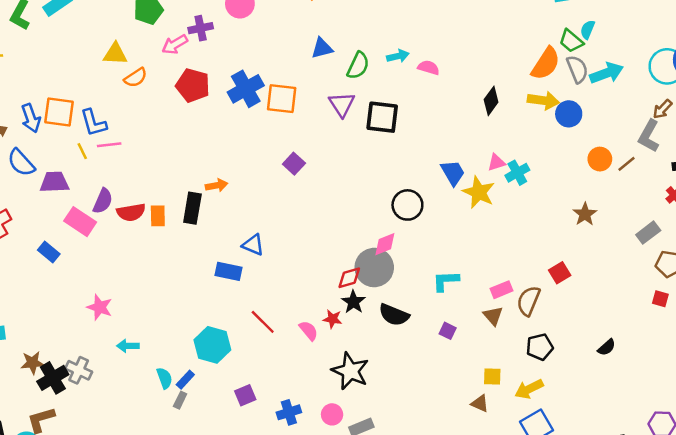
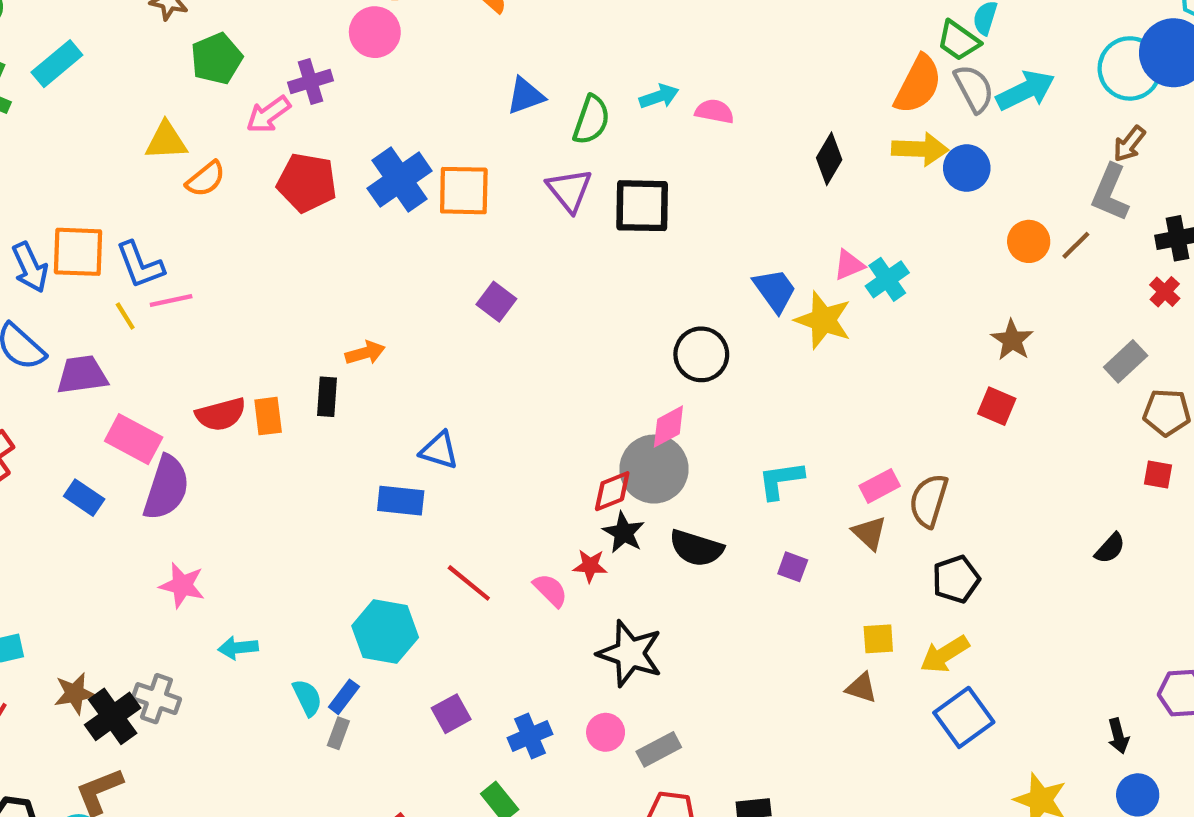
purple semicircle: (103, 201) -> (166, 488), moved, size x1.4
black rectangle: (192, 208) -> (327, 397), size x0.7
red square: (560, 273) -> (997, 406), moved, turned -30
black semicircle: (607, 347) -> (1110, 548), moved

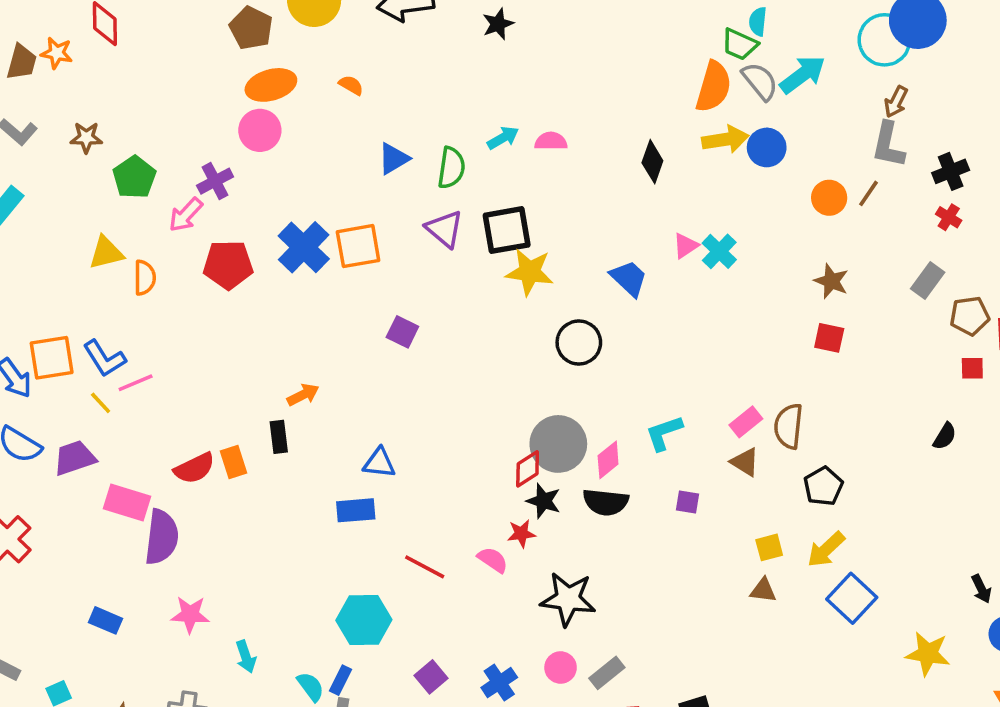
orange semicircle: (206, 179) -> (145, 278), turned -40
yellow star: (823, 320) -> (530, 272), moved
pink diamond: (668, 426) -> (608, 460), moved
blue rectangle: (84, 498) -> (105, 620), moved
cyan arrow: (238, 648) -> (246, 657), turned -92

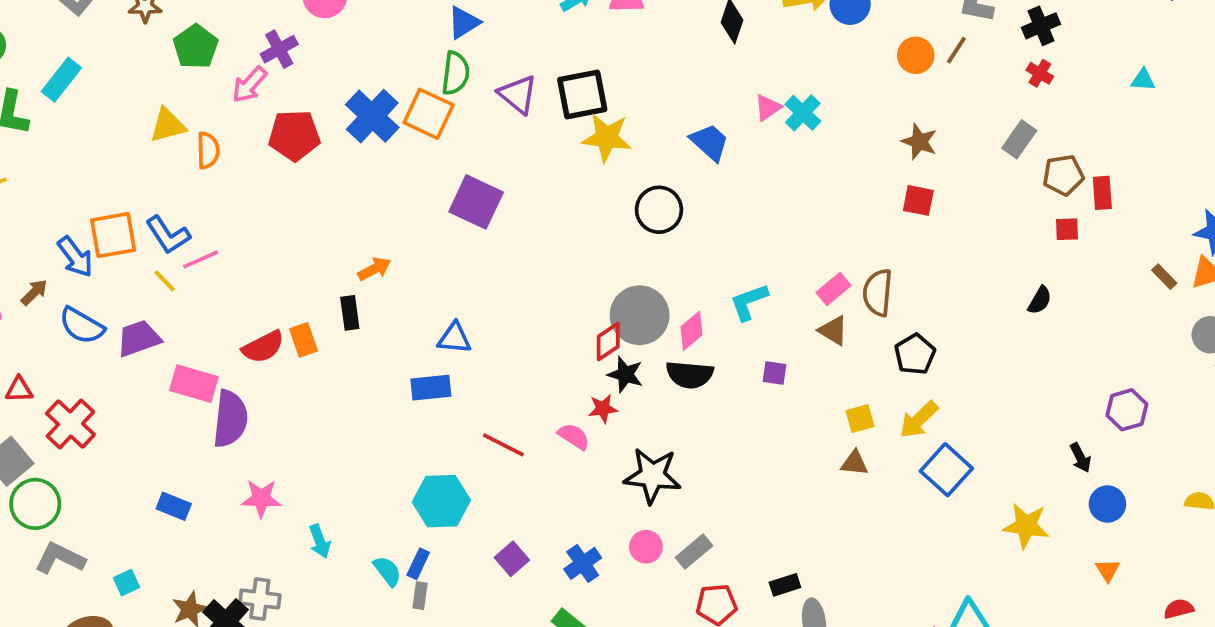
green semicircle: (451, 168) -> (456, 73), moved
orange square: (358, 246) -> (429, 114), turned 36
purple square: (402, 332) -> (476, 202), size x1.6

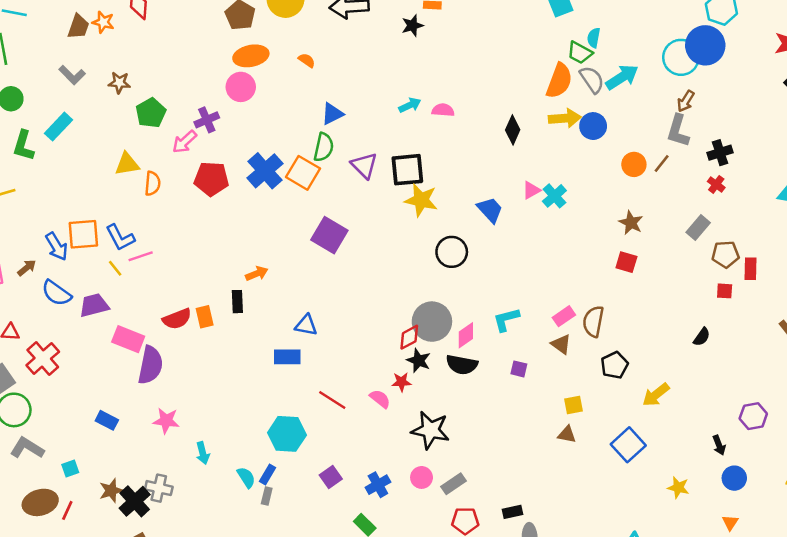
yellow arrow: (919, 420) -> (656, 395), moved
yellow star: (1026, 526) -> (678, 488), size x0.7

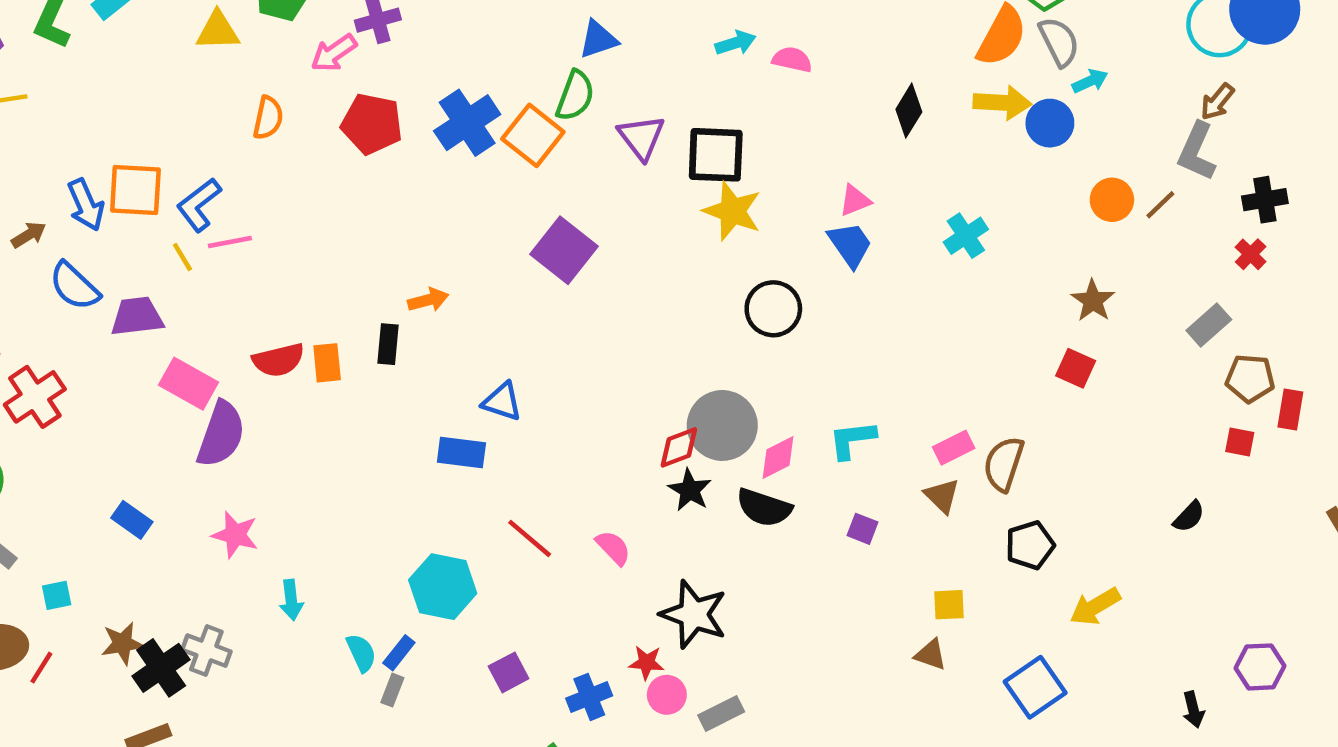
cyan arrow: (622, 77) -> (1090, 81), moved, size x0.6
yellow triangle: (127, 164) -> (218, 31), moved
pink triangle: (531, 190) -> (855, 200), moved
blue L-shape: (120, 238) -> (199, 205), turned 72
red star: (401, 382) -> (647, 663), moved

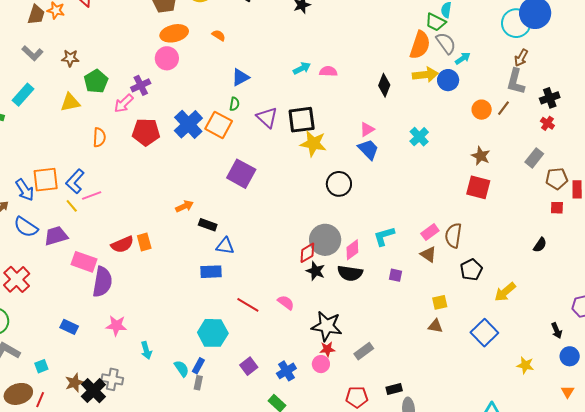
green semicircle: (575, 96) -> (234, 104), size x0.6
black rectangle: (388, 344) -> (208, 225), moved, turned -66
red square: (1076, 368) -> (478, 187), size x1.4
red star: (647, 663) -> (327, 349), moved
gray rectangle: (721, 713) -> (364, 351), moved

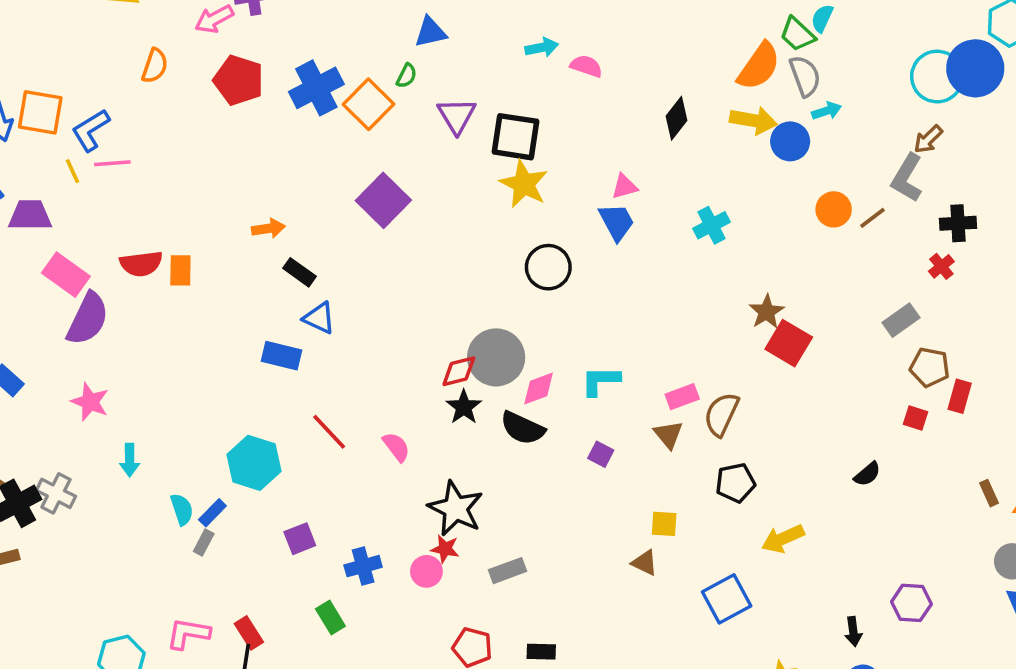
brown star: (481, 156) -> (767, 312), moved

